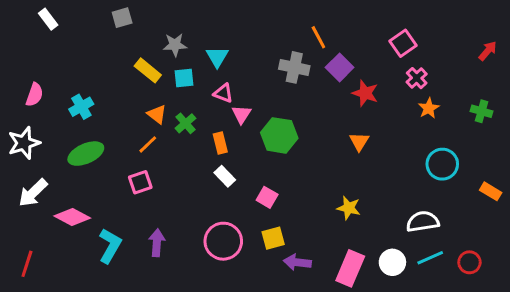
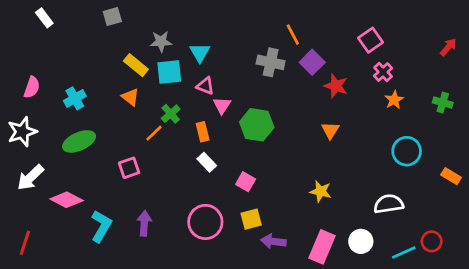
cyan square: (184, 78) -> (169, 72), size x1.4
orange triangle: (157, 114) -> (130, 97), moved
orange line: (148, 144) -> (154, 133), moved
cyan line: (430, 258) -> (404, 252), moved

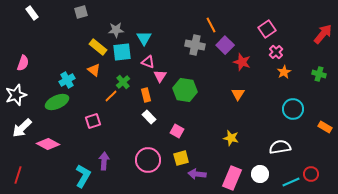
red arrow: (448, 47) -> (323, 34), size x1.5
cyan cross: (75, 98) -> (67, 80), moved
cyan L-shape: (101, 226) -> (83, 176), moved

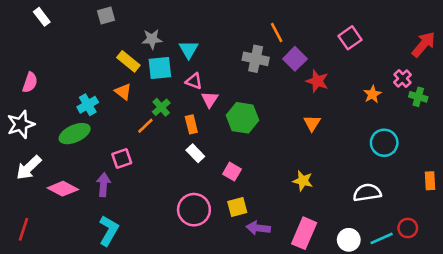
pink cross: (276, 52) -> (403, 78), moved
orange rectangle: (325, 127) -> (430, 181), moved, turned 56
purple arrow: (104, 161) -> (103, 185), moved
white circle: (260, 174) -> (349, 240), moved

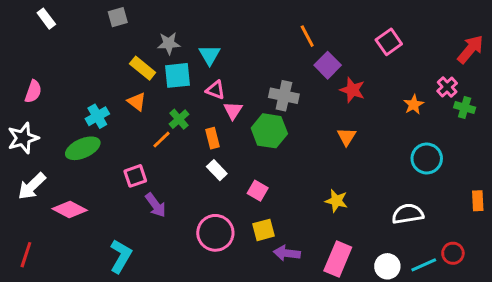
gray cross: (256, 59) -> (284, 96), moved
purple arrow: (103, 185) -> (156, 205), moved, turned 140

